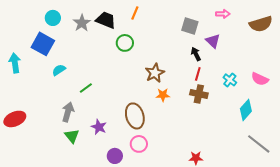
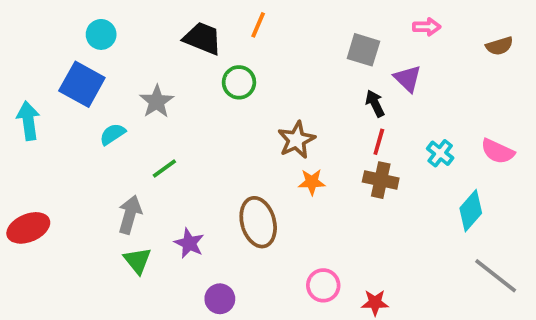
gray star: (82, 23) -> (157, 102), moved
brown semicircle: (261, 24) -> (499, 46), size x0.6
pink circle: (139, 144) -> (323, 285), moved

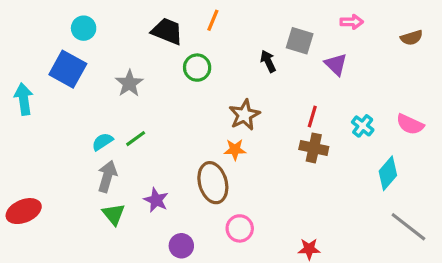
black arrow: (375, 103) -> (268, 61), moved
cyan semicircle: (113, 134) -> (102, 142), moved
orange star: (312, 182) -> (235, 150), moved
red ellipse: (28, 228) -> (24, 211), moved
pink circle: (323, 285) -> (240, 228), moved

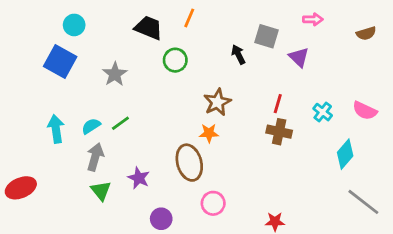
cyan arrow: (24, 99) -> (56, 129), moved

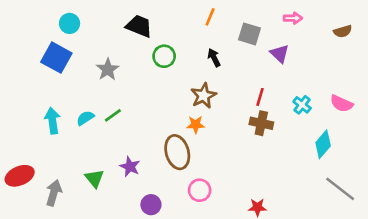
orange line: (189, 18) -> (210, 17), moved
black arrow: (238, 54) -> (214, 58), moved
gray arrow: (95, 157) -> (54, 193), moved

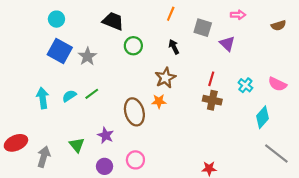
blue square: (56, 58) -> (60, 51), moved
brown ellipse: (177, 152) -> (134, 112), moved
pink circle: (200, 190) -> (135, 160), moved
purple circle: (151, 205) -> (105, 166), moved

